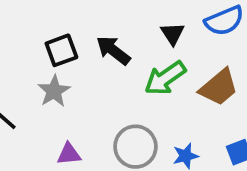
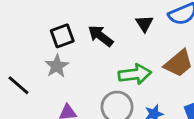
green arrow: (165, 78) -> (135, 74), moved, turned -152

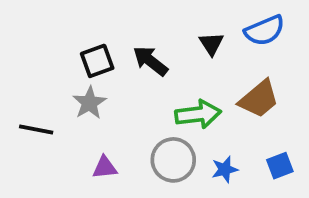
black line: (18, 85) -> (36, 129), turned -30

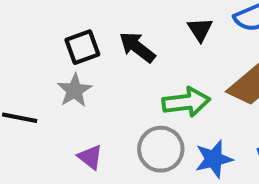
purple triangle: (105, 168) -> (90, 157), turned 44
blue star: (225, 169) -> (214, 159), size x1.4

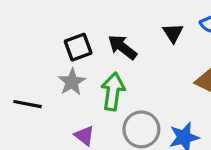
green arrow: (186, 102) -> (113, 91), moved, turned -75

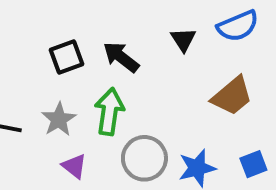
gray star: (72, 82) -> (59, 119), moved

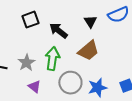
black square: (67, 57) -> (30, 20), moved
brown trapezoid: (232, 96) -> (88, 51), moved

